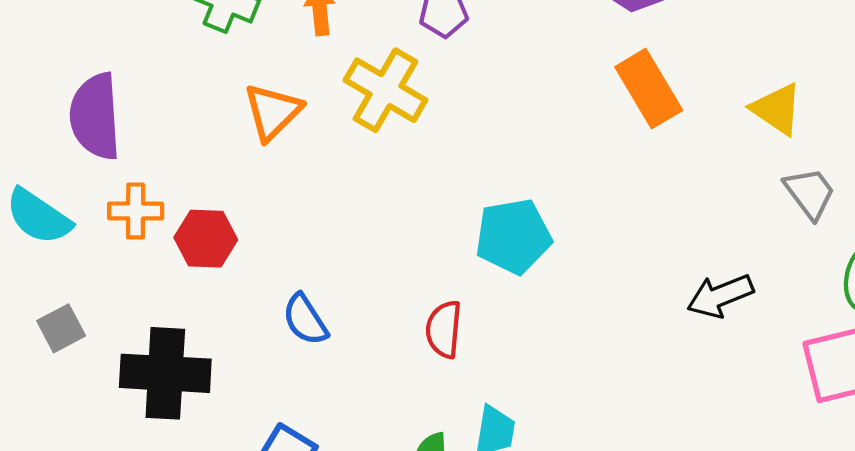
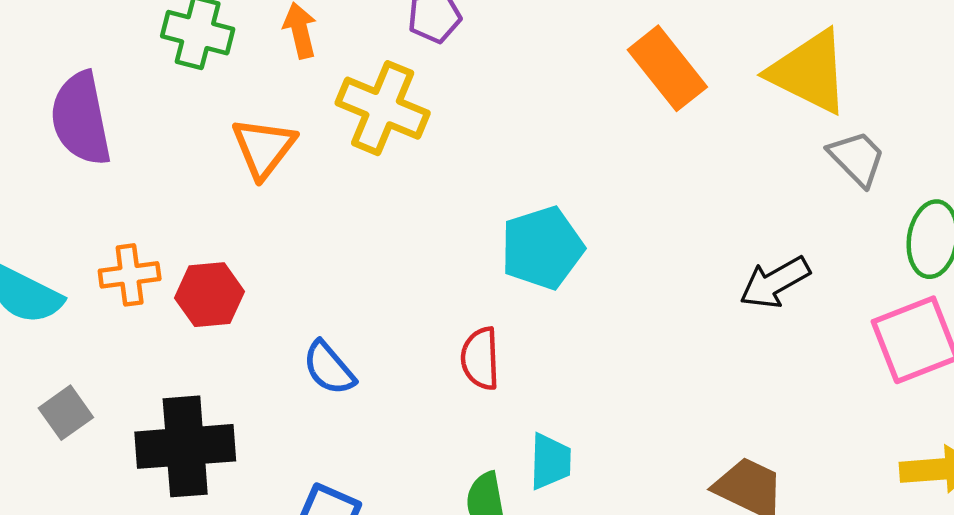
yellow triangle: (777, 109) -> (809, 72), size x1.5
purple semicircle: (95, 116) -> (81, 119), moved

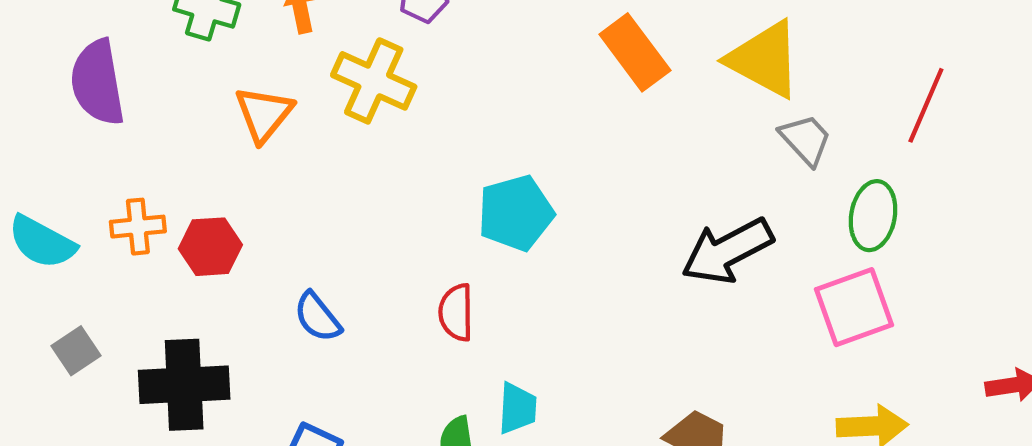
black arrow: (775, 282) -> (727, 251), size x1.4

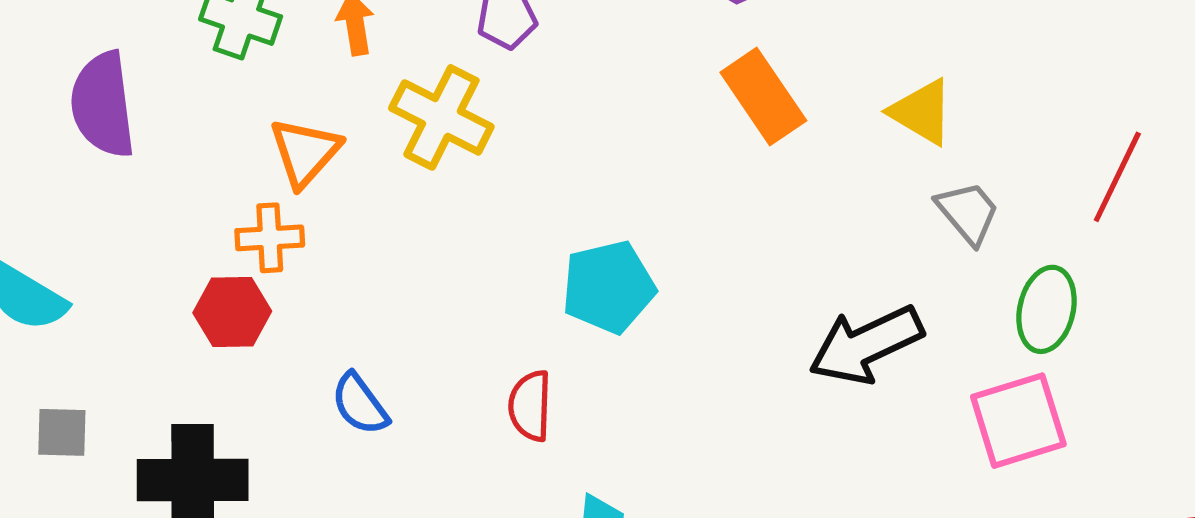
yellow triangle: (764, 59) -> (922, 112), size x0.7
orange cross: (138, 227) -> (270, 238), moved
gray square: (76, 351) -> (62, 432), turned 33

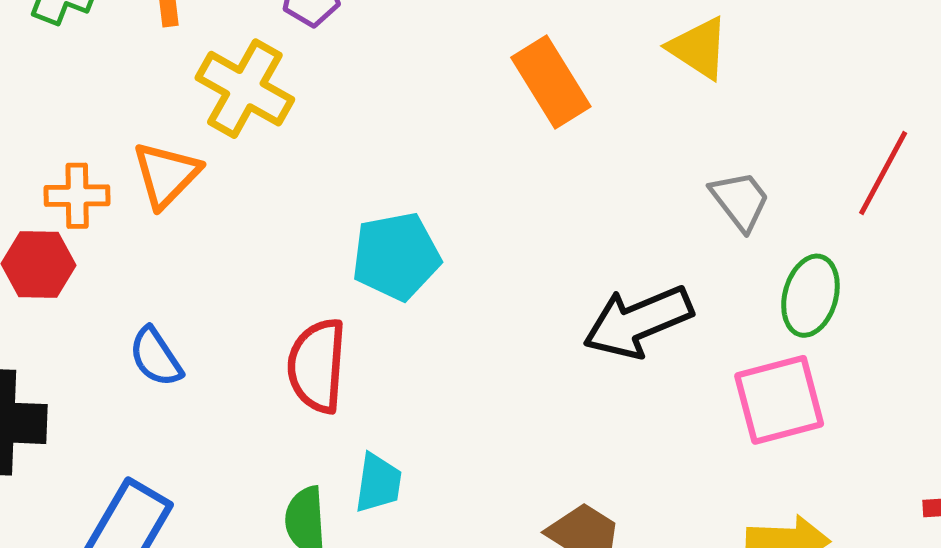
yellow triangle: (922, 112) -> (699, 48), moved
orange triangle: (305, 152) -> (166, 175), moved
red semicircle: (530, 406) -> (317, 366), size x1.4

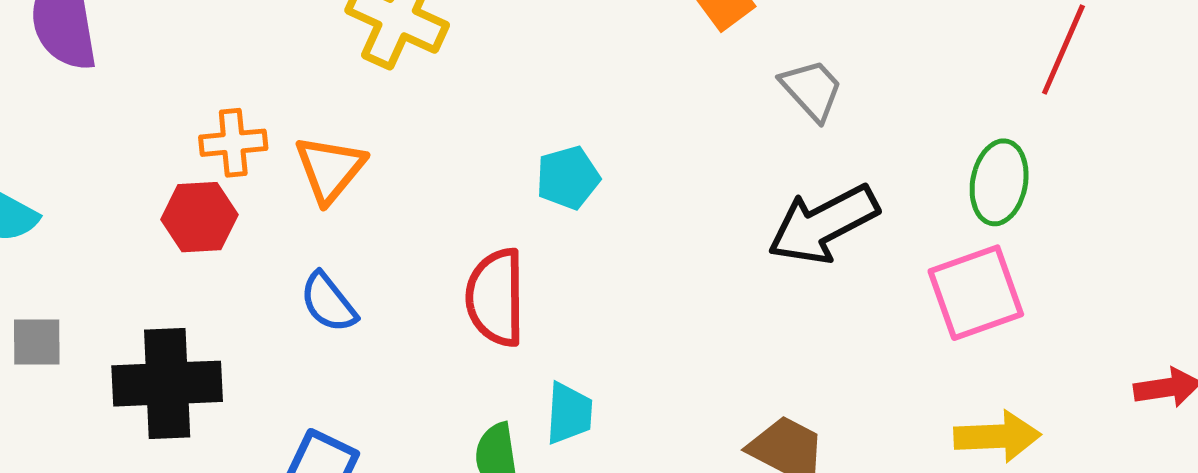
orange triangle: (166, 175) -> (330, 169), moved
gray trapezoid: (740, 201) -> (812, 90), moved
cyan pentagon: (396, 256) -> (568, 178), size x0.7

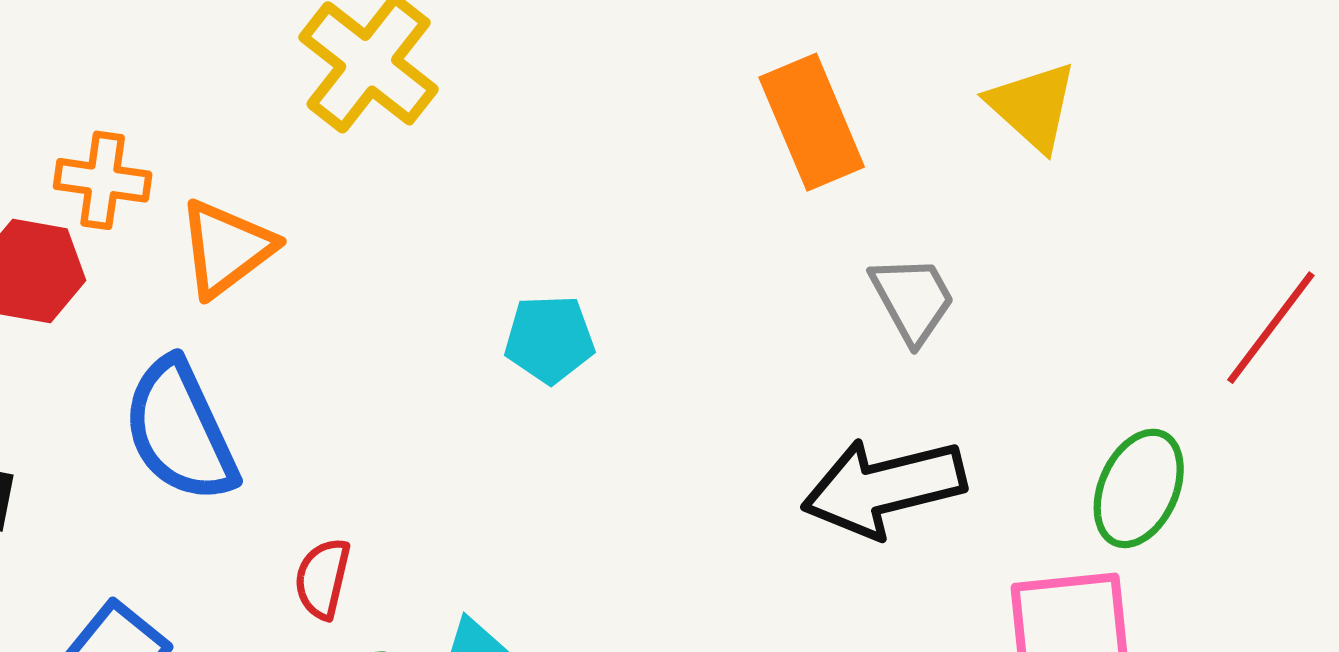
red semicircle: (496, 297) -> (323, 579), moved, size x0.6
blue semicircle: (328, 302) -> (180, 431), size x1.6

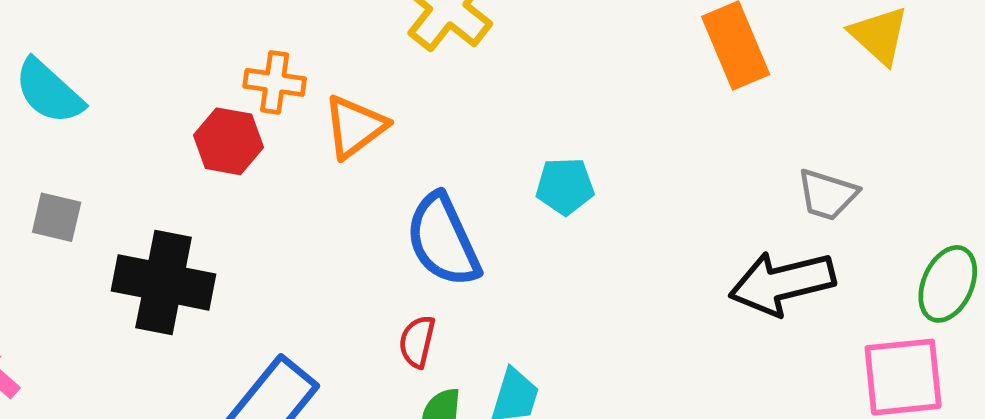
gray trapezoid: (913, 299) -> (827, 195), moved, turned 136
blue semicircle: (180, 431) -> (443, 240), moved

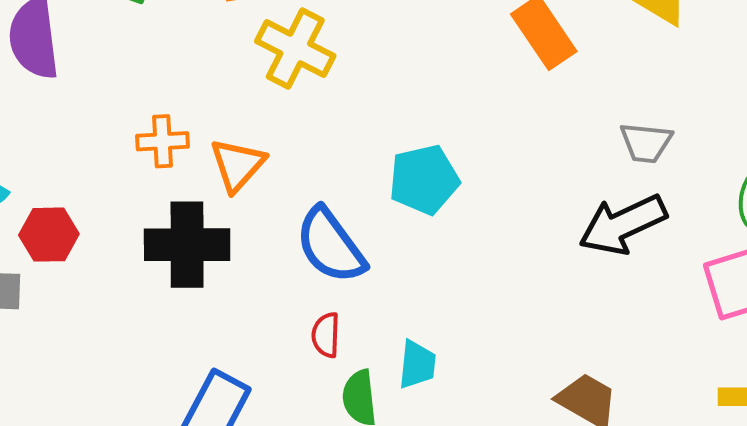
red hexagon: (228, 141) -> (49, 235), moved
cyan pentagon: (565, 186) -> (424, 180), size x1.4
black cross: (164, 282) -> (187, 245), moved

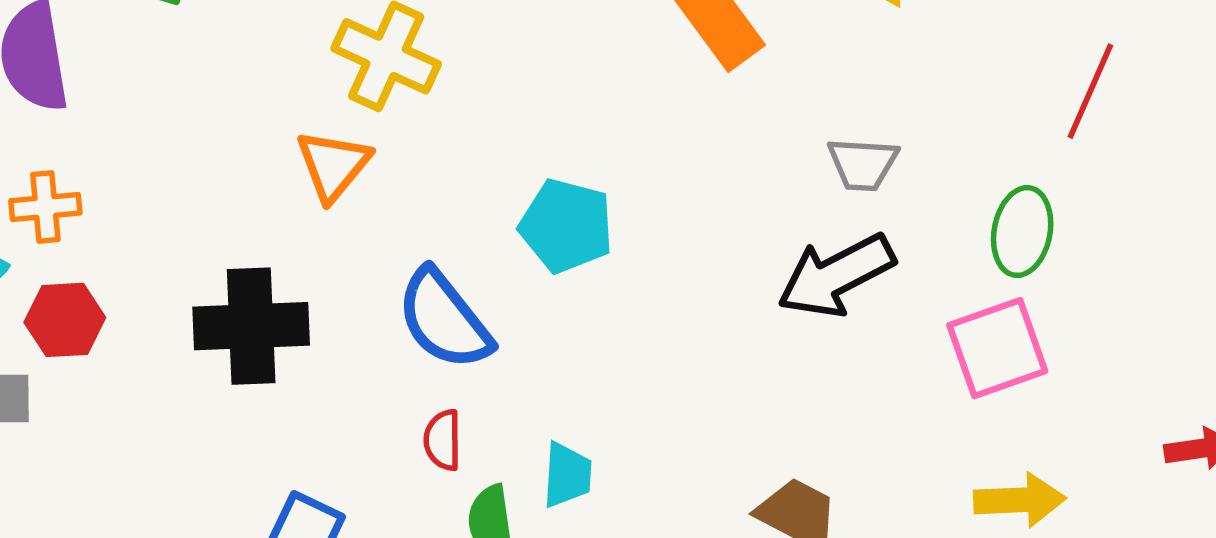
orange cross: (163, 141) -> (45, 207), moved
orange triangle: (237, 165) -> (333, 165), moved
cyan pentagon: (424, 180) -> (566, 226), turned 30

